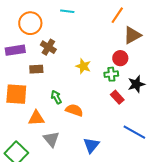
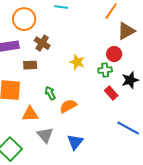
orange semicircle: (74, 110) -> (68, 106), turned -48
blue triangle: (91, 145) -> (75, 142), moved

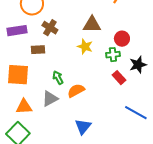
brown triangle: (126, 31) -> (92, 25), moved, turned 30
orange triangle: (30, 114) -> (24, 107), moved
gray triangle: (45, 135) -> (50, 99), moved, turned 42

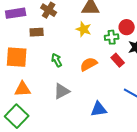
red circle: (122, 39) -> (127, 27), moved
orange semicircle: (76, 91) -> (89, 64), moved
gray triangle: (50, 99) -> (62, 91), moved
blue triangle: (83, 127) -> (99, 109), moved, turned 42

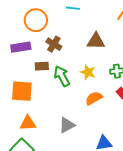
yellow star: (84, 29) -> (88, 72), moved
green arrow: (57, 60) -> (62, 76), moved, size x1.5

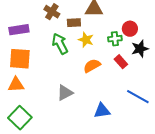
purple rectangle: (21, 47) -> (19, 30), moved
brown rectangle: (42, 66) -> (74, 23), moved
orange triangle: (28, 123) -> (16, 85), moved

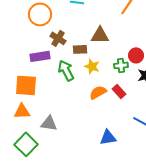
purple rectangle: (19, 30) -> (40, 56), moved
red rectangle: (121, 62) -> (119, 91), moved
gray triangle: (65, 93) -> (49, 123), moved, turned 36

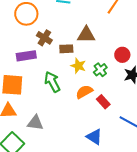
green cross: (121, 65) -> (100, 70), moved, turned -32
green arrow: (66, 70) -> (52, 82), moved
red rectangle: (119, 91) -> (103, 102), moved
blue triangle: (108, 137) -> (94, 137), turned 42

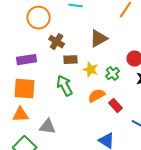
brown triangle: (86, 35) -> (99, 39), turned -30
brown rectangle: (66, 49) -> (71, 60), moved
purple rectangle: (26, 56) -> (27, 60), moved

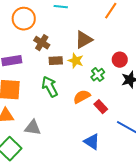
yellow star: (91, 70) -> (76, 61), moved

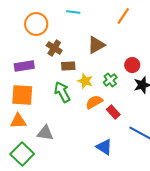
yellow star: (76, 61) -> (85, 81), moved

